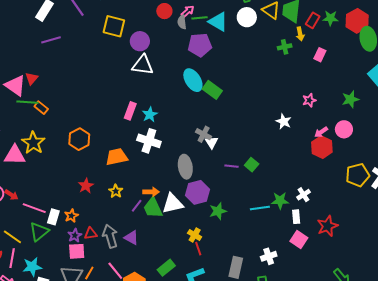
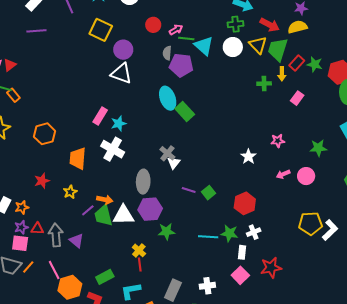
gray semicircle: (182, 22) -> (167, 53), moved
red hexagon: (322, 147) -> (245, 203), moved
orange trapezoid: (117, 157) -> (78, 158), turned -85

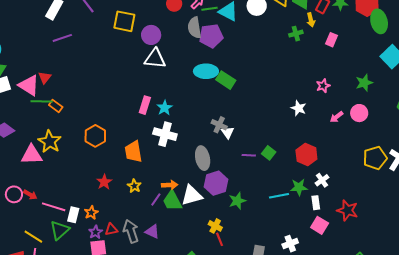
gray semicircle: (167, 53) -> (194, 28), size x1.5
cyan ellipse: (168, 98) -> (206, 71), turned -55
red star: (271, 268) -> (347, 210), turned -30

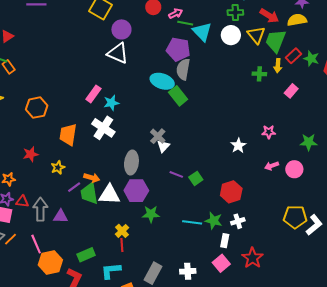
gray semicircle: (194, 28) -> (183, 69), moved
purple triangle: (152, 232) -> (61, 216), turned -42

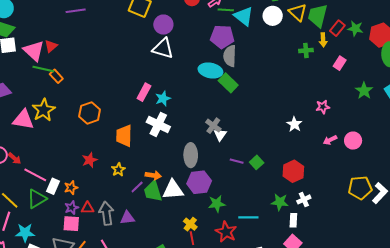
green star: (309, 142) -> (364, 91), moved, turned -30
cyan line: (192, 222) -> (248, 217), moved
red star: (252, 258) -> (226, 232), moved

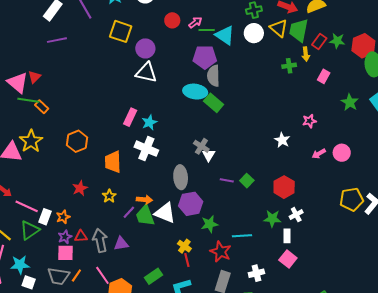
white triangle: (173, 190) -> (165, 213), turned 30

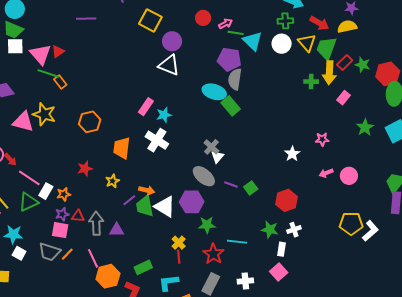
yellow arrow: (306, 54) -> (329, 73), size x1.6
yellow star: (31, 141) -> (44, 114), turned -30
gray ellipse: (181, 177) -> (204, 176), moved, turned -55

